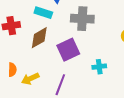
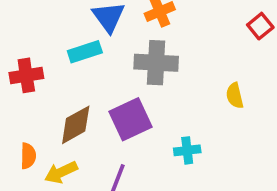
cyan rectangle: (43, 13) -> (85, 52), turned -36
brown diamond: (39, 38) -> (76, 125), moved

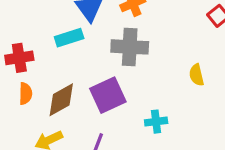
orange semicircle: (28, 156) -> (26, 94), moved

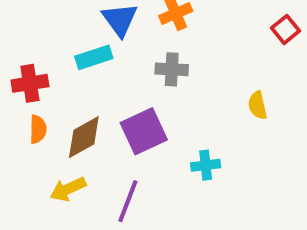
gray cross: (130, 47) -> (172, 69), size x0.7

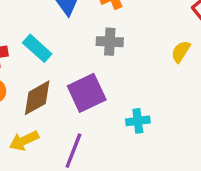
cyan rectangle: (94, 57) -> (37, 48), moved, turned 60
yellow semicircle: (258, 105) -> (181, 52), moved, turned 45

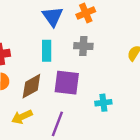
cyan rectangle: (37, 48) -> (47, 51), moved, turned 48
purple square: (87, 93) -> (67, 83), turned 32

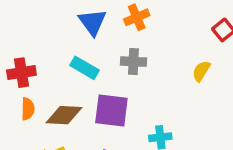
cyan rectangle: (47, 51) -> (85, 68), turned -60
brown diamond: (31, 86) -> (64, 115), turned 32

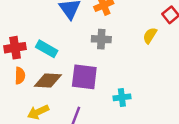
cyan rectangle: (85, 68) -> (47, 49), moved
yellow semicircle: (201, 71) -> (150, 36), moved

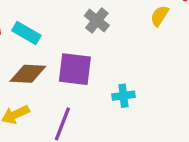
gray cross: (101, 39) -> (97, 20), turned 36

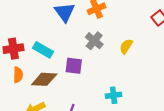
yellow semicircle: (160, 16) -> (126, 46), moved
purple square: (75, 69) -> (74, 66), moved, size x0.7

